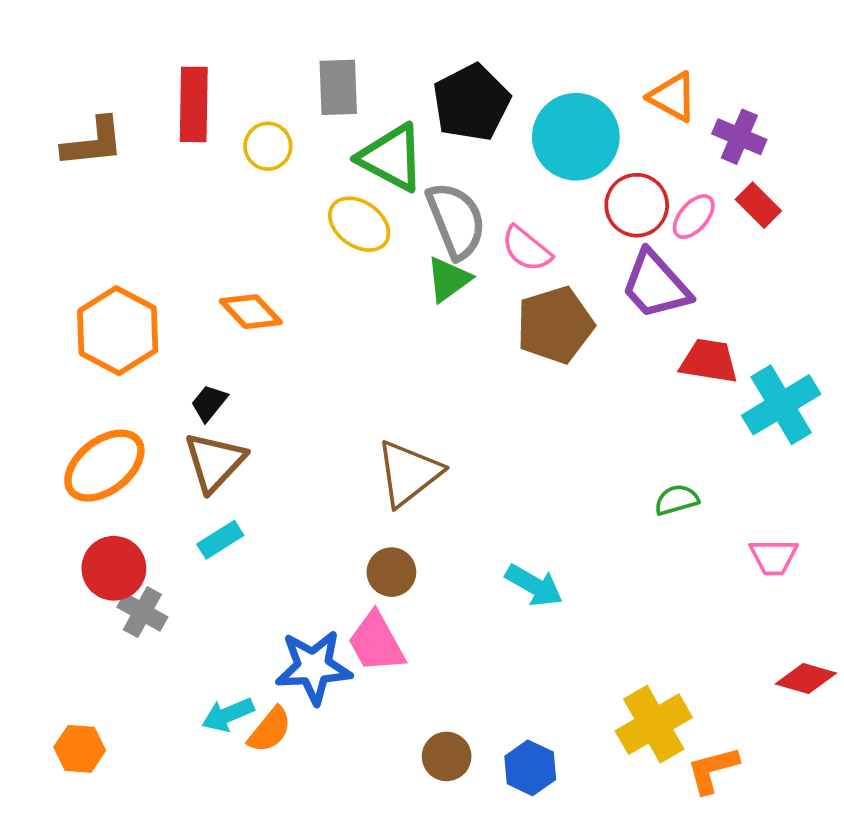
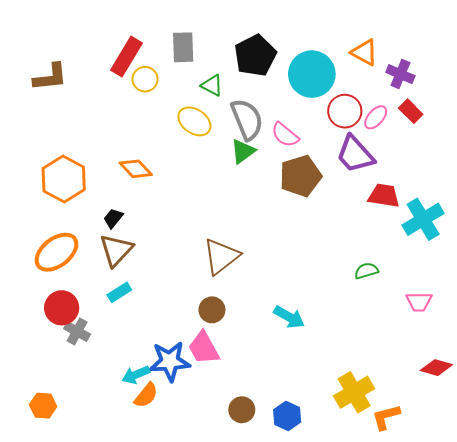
red rectangle: (194, 104) -> (126, 57), moved, turned 30
green triangle: (391, 158) -> (212, 85), size x0.6
cyan arrow: (228, 715) -> (136, 375), moved

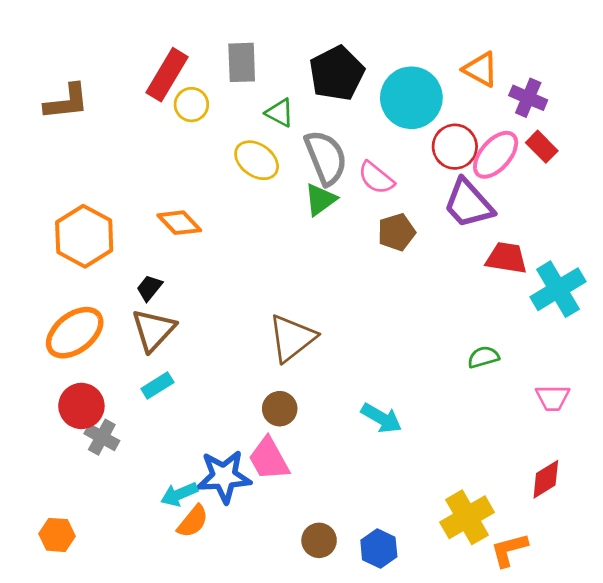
pink ellipse: (376, 117) -> (496, 155), size x1.5
brown pentagon: (301, 176) -> (396, 232), size x0.7
red diamond: (436, 368) -> (546, 479), moved, turned -48

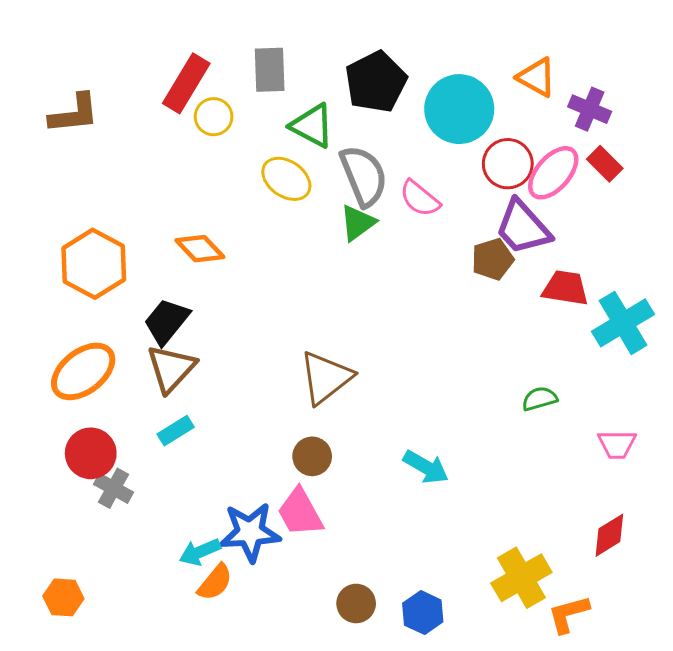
green triangle: (280, 113) -> (312, 126), size x1.4
brown pentagon: (396, 232) -> (493, 259), moved
black trapezoid: (149, 288) -> (167, 321), size x1.6

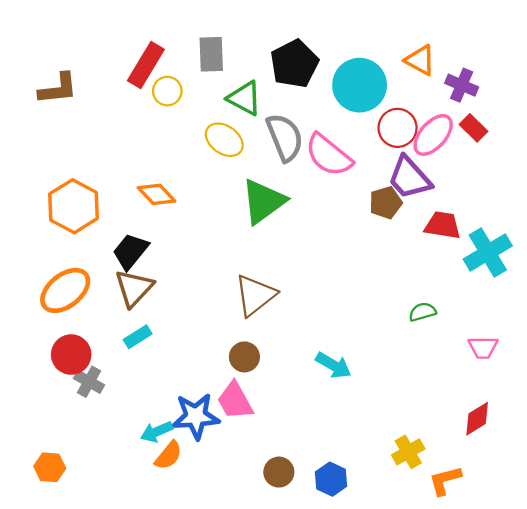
pink semicircle: (420, 199) -> (329, 155), size x1.5
green triangle: (358, 223) -> (263, 201), moved, size x1.6
yellow cross: (521, 578) -> (408, 452), size x0.7

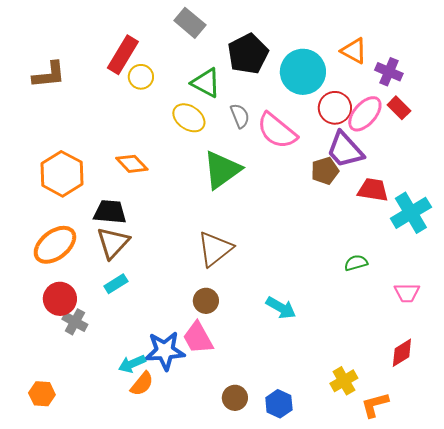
gray rectangle: (211, 54) -> (190, 23), moved, turned -48
gray semicircle: (285, 137) -> (240, 116), size x0.6
black trapezoid: (130, 251) -> (110, 212), turned 56

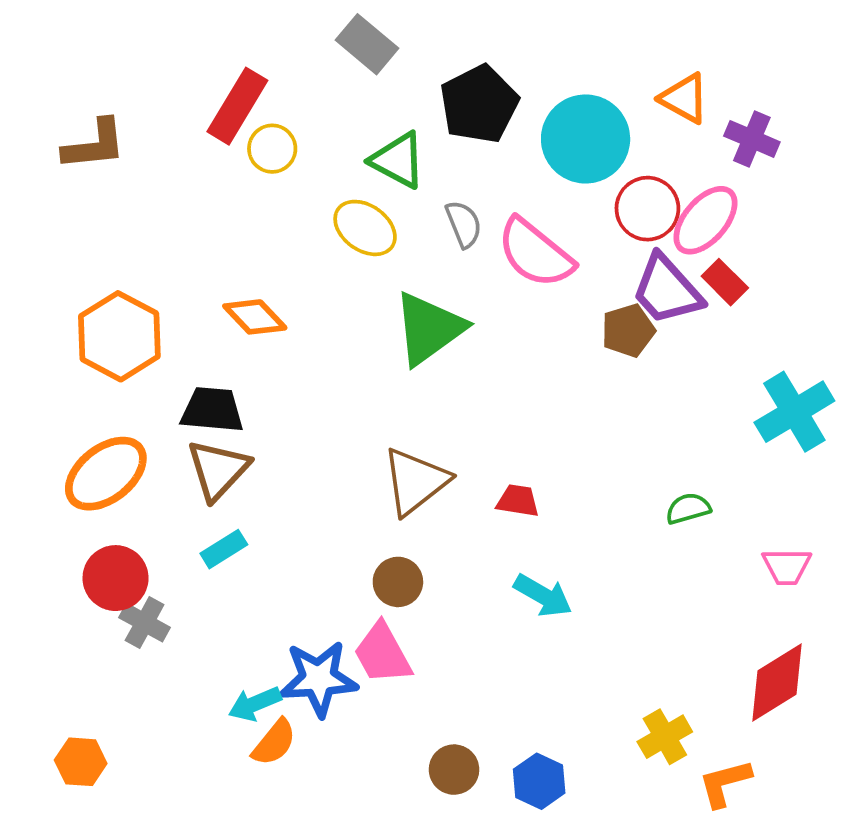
red rectangle: (399, 108) -> (725, 282), moved
red trapezoid: (373, 190) -> (518, 501), moved, size x0.7
red diamond: (402, 353) -> (777, 683), size x1.4

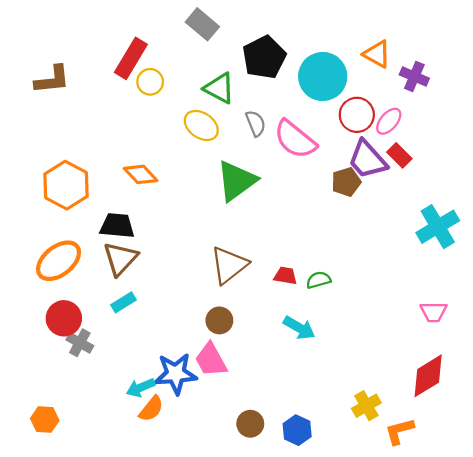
pink ellipse: (705, 220) -> (389, 121), size x0.7
green semicircle: (688, 508) -> (318, 280), moved

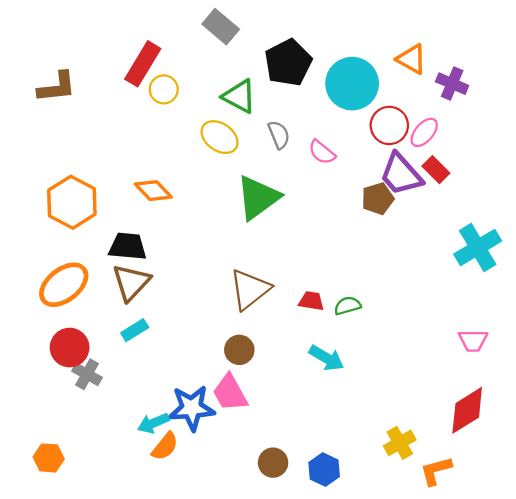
pink semicircle: (295, 139) -> (322, 152), size x0.6

